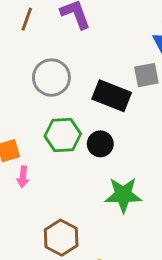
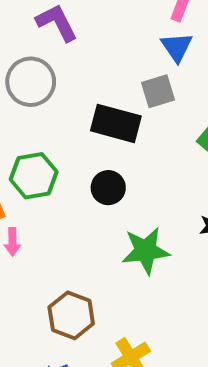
gray circle: (51, 78) -> (31, 82), moved
green hexagon: (63, 135) -> (34, 176), moved

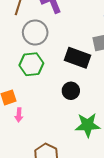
green hexagon: (34, 176) -> (31, 64), moved

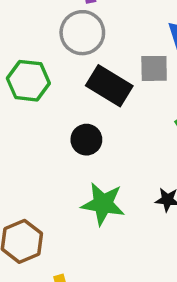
gray circle: (35, 33) -> (82, 33), moved

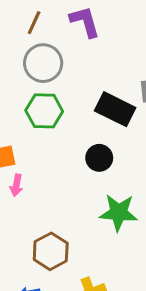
gray circle: (82, 33) -> (43, 63), moved

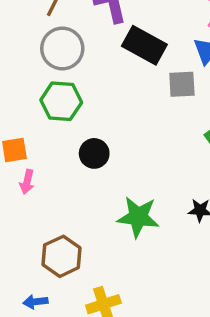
black rectangle: (115, 109) -> (144, 45), moved
black circle: (99, 158) -> (94, 153), moved

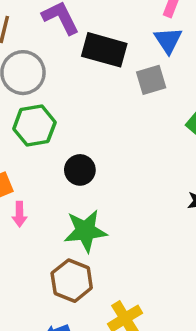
green star: (138, 217) -> (85, 231), moved

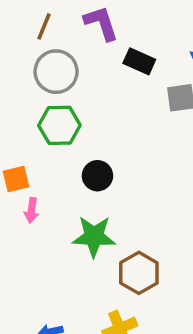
black rectangle: (104, 50) -> (139, 61), size x0.7
brown hexagon: (72, 281) -> (139, 273), moved

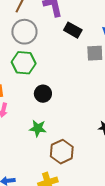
green star: (94, 236) -> (38, 128), size x0.7

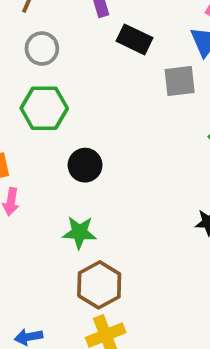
gray circle: (24, 32) -> (42, 49), size x0.7
brown hexagon: (62, 152) -> (99, 285), moved

